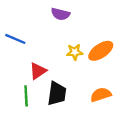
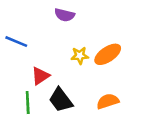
black trapezoid: (57, 94) -> (61, 100), turned 135

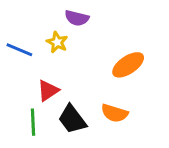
yellow star: (80, 56) -> (57, 42), moved, turned 30
orange semicircle: (108, 101) -> (115, 113), moved, turned -145

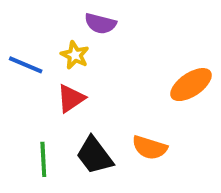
orange ellipse: (128, 65) -> (191, 85), moved
red triangle: (48, 91) -> (71, 98), moved

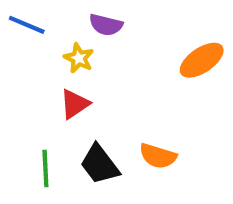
blue line: (26, 65) -> (27, 25), moved
orange ellipse: (191, 85) -> (202, 60), moved

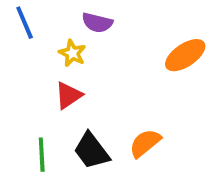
blue line: (27, 25) -> (25, 23), turned 44
orange semicircle: (158, 156) -> (145, 143), turned 124

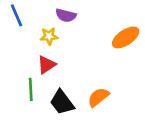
yellow star: (72, 53) -> (49, 36), turned -30
green line: (42, 155) -> (31, 89), moved

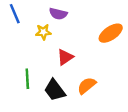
red triangle: (46, 65) -> (65, 57), moved

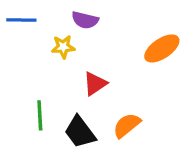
blue line: (15, 14) -> (21, 20), turned -66

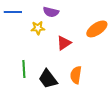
red triangle: (95, 84) -> (64, 43), moved
orange semicircle: (127, 125) -> (76, 75), turned -42

